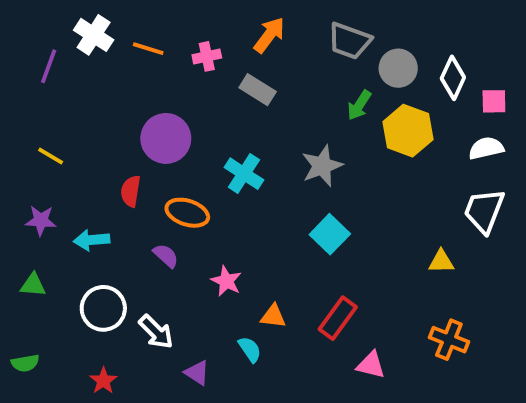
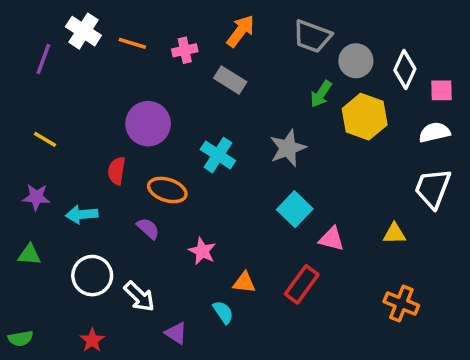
green semicircle: (25, 363) -> (21, 338), moved
pink triangle: (371, 365) -> (331, 239), moved

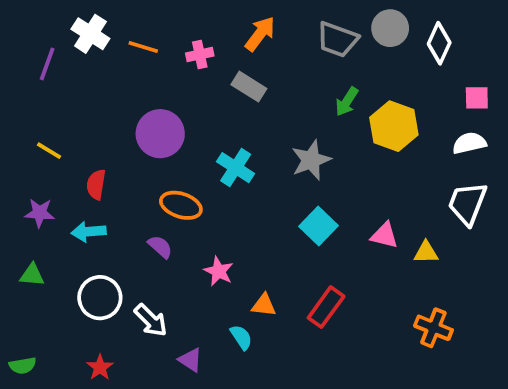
gray circle: (356, 61) -> (390, 28), moved
white diamond: (405, 69) -> (439, 43), moved
red semicircle: (117, 171) -> (96, 185), moved
pink triangle: (331, 239) -> (384, 235), moved

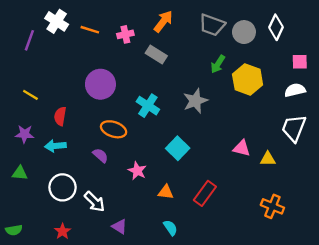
gray circle: (390, 28) -> (244, 32), moved
cyan square: (319, 226) -> (178, 148), moved
cyan semicircle: (241, 337) -> (170, 228), moved

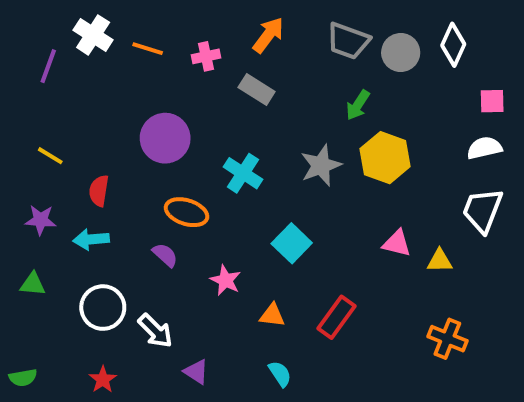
yellow hexagon: (248, 79) -> (385, 158), moved

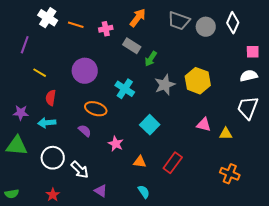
purple line: (48, 66) -> (25, 45), moved
green arrow: (358, 105) -> (151, 59), moved
yellow line: (50, 156) -> (40, 73), moved
green triangle: (33, 284) -> (17, 146), size x1.6

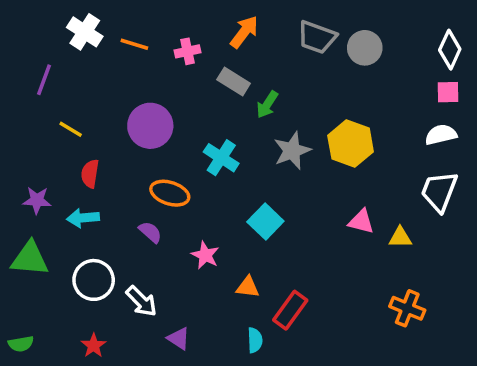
white diamond: (233, 23) -> (450, 50), moved
red rectangle: (173, 163) -> (290, 310), moved
cyan semicircle: (144, 192) -> (255, 340), turned 32

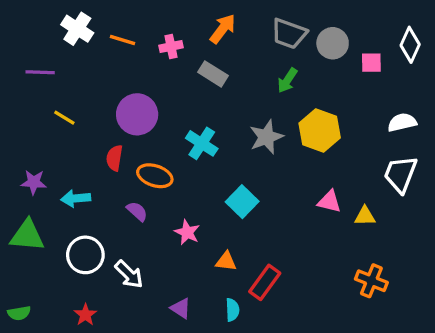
purple line: (44, 80) -> (40, 72), turned 72
pink square: (448, 92) -> (371, 63), moved
green arrow: (267, 105) -> (287, 80), moved
red semicircle: (90, 174) -> (114, 158), moved
purple triangle: (179, 338) -> (181, 308), moved

